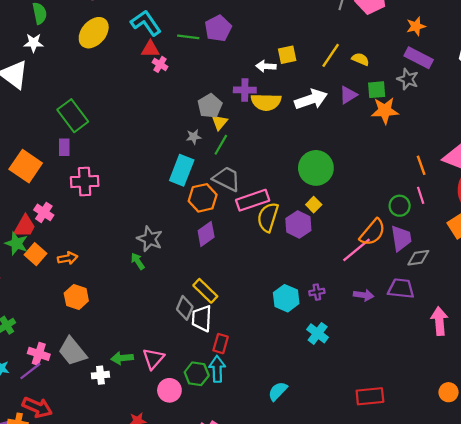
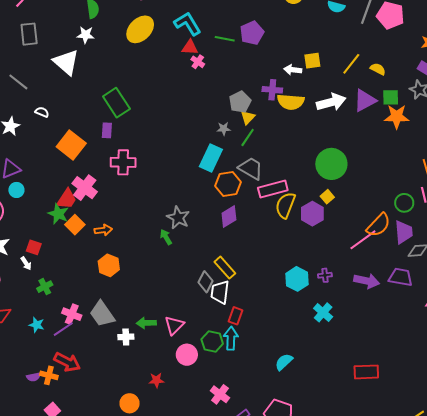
purple triangle: (348, 95) -> (365, 100), size x1.4
pink cross: (44, 212) -> (85, 188), size x1.4
purple arrow: (364, 295) -> (367, 281), size x1.4

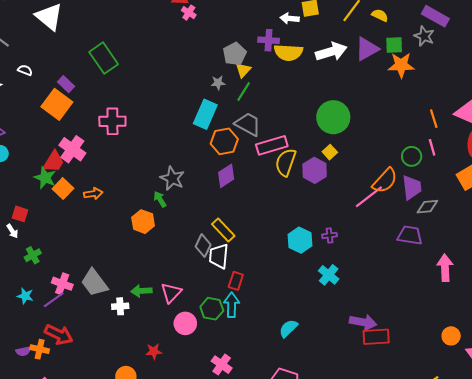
purple rectangle: (107, 130) -> (66, 84), moved, turned -49
orange hexagon: (109, 265) -> (143, 222), moved
purple arrow: (367, 281) -> (363, 322), moved

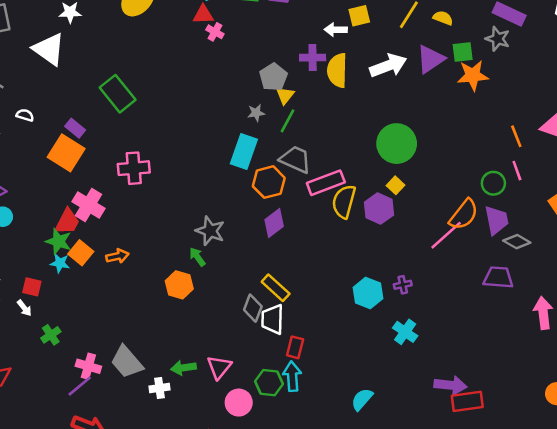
yellow semicircle: (288, 52) -> (337, 70), turned 92
gray diamond: (427, 207) -> (517, 242), turned 40
cyan star: (25, 296) -> (60, 263), moved

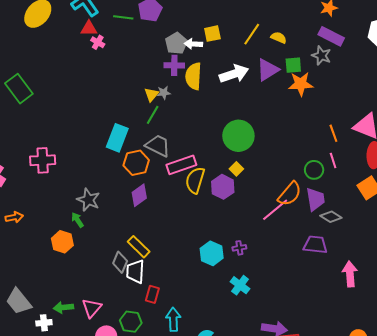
gray pentagon: (273, 77) -> (176, 43), moved
gray star: (256, 113) -> (164, 93), moved
pink cross: (134, 168) -> (43, 160), moved
cyan arrow: (292, 376) -> (173, 319), moved

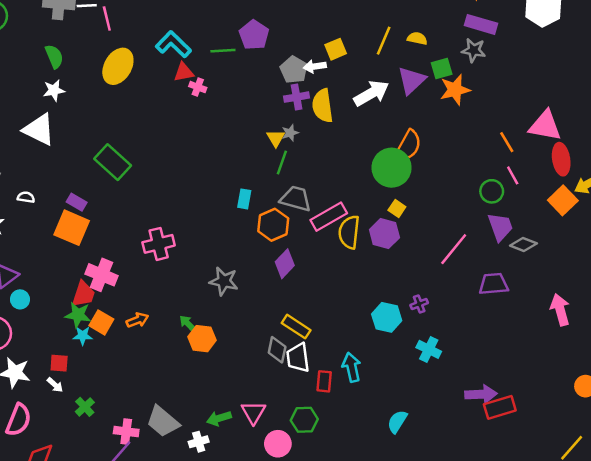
cyan rectangle: (117, 138) -> (244, 199), size x0.6
orange semicircle: (290, 194) -> (408, 146), moved
green arrow: (78, 220) -> (188, 324), moved
purple trapezoid: (315, 245) -> (494, 284), moved
cyan arrow: (173, 319) -> (352, 367), moved

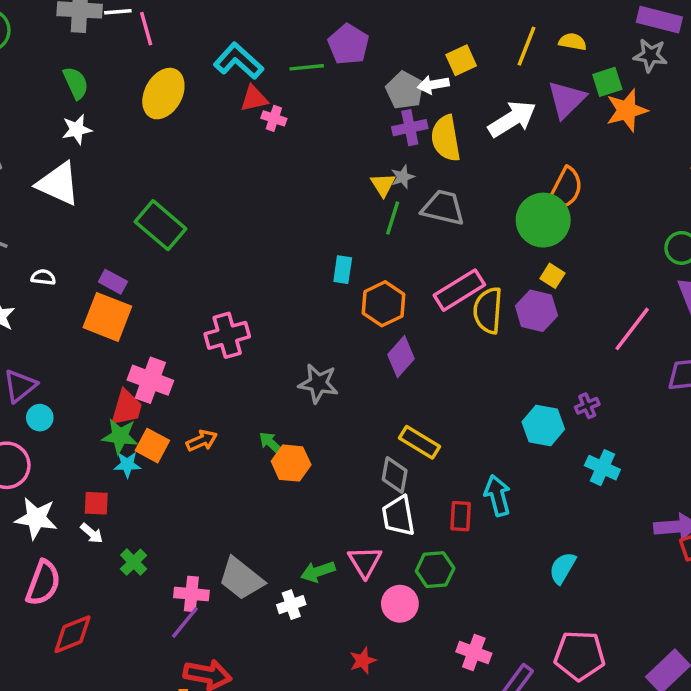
gray trapezoid: (296, 199) -> (443, 208), moved
white trapezoid: (298, 358) -> (398, 516), moved

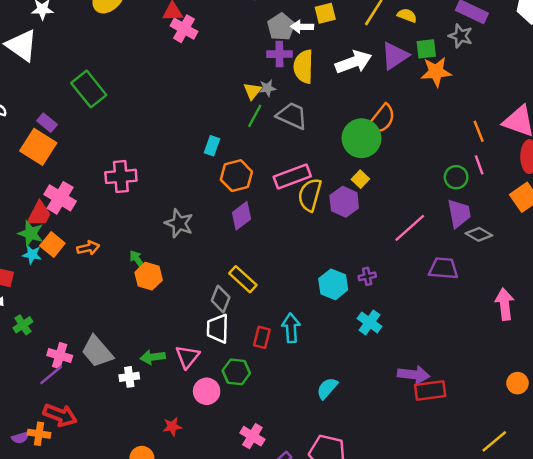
pink cross: (274, 118) -> (184, 29), size x1.5

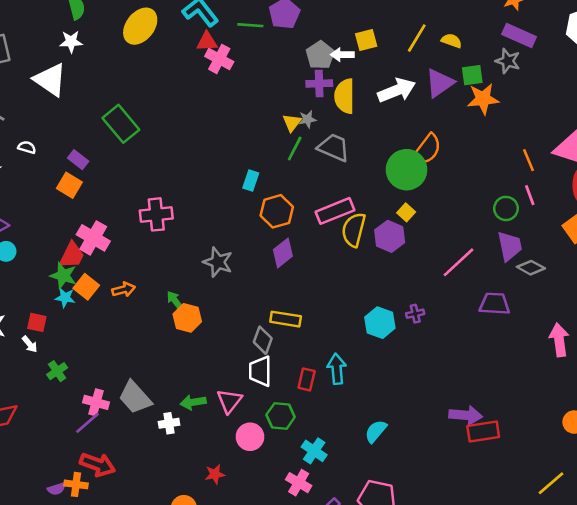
orange square: (38, 147) -> (69, 185), size x0.7
yellow rectangle: (243, 279) -> (286, 319), turned -32
cyan cross: (370, 322) -> (314, 451), moved

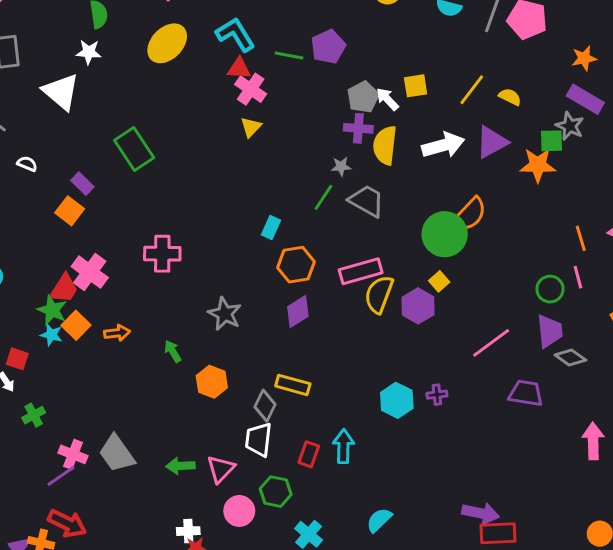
white arrow: (342, 55) -> (387, 99), turned 40
green square: (472, 75) -> (552, 141), moved
yellow triangle: (292, 123) -> (251, 127), moved
orange hexagon: (187, 318) -> (212, 382), moved
white cross: (169, 423) -> (188, 531), moved

